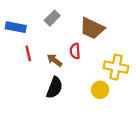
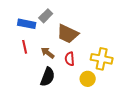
blue rectangle: (16, 27) -> (27, 24), moved
brown trapezoid: (92, 28) -> (68, 34), moved
red semicircle: (75, 51) -> (70, 59), moved

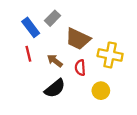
blue rectangle: (27, 24) -> (31, 27), turned 42
yellow cross: (102, 59) -> (110, 55), moved
black semicircle: (48, 77) -> (55, 88), turned 30

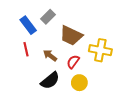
red semicircle: (80, 68) -> (73, 62), turned 40
yellow circle: (101, 91) -> (79, 83), moved

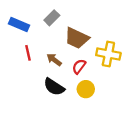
blue rectangle: (28, 25) -> (19, 25), moved, turned -30
black semicircle: (50, 81) -> (54, 87), turned 72

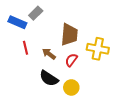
gray rectangle: (52, 18) -> (36, 13), moved
brown trapezoid: (77, 38) -> (69, 35), turned -110
yellow circle: (86, 89) -> (71, 87), moved

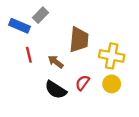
red semicircle: (71, 60) -> (82, 83), moved
yellow circle: (71, 87) -> (112, 84), moved

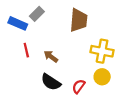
brown trapezoid: (79, 40) -> (79, 20), moved
red semicircle: (82, 83) -> (79, 86), moved

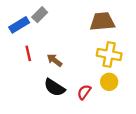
brown trapezoid: (79, 20) -> (102, 21), moved, turned -100
blue rectangle: (18, 23) -> (19, 25), turned -54

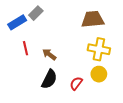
black semicircle: (54, 88) -> (49, 79), turned -96

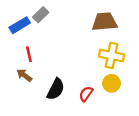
brown arrow: (49, 54) -> (24, 75), moved

